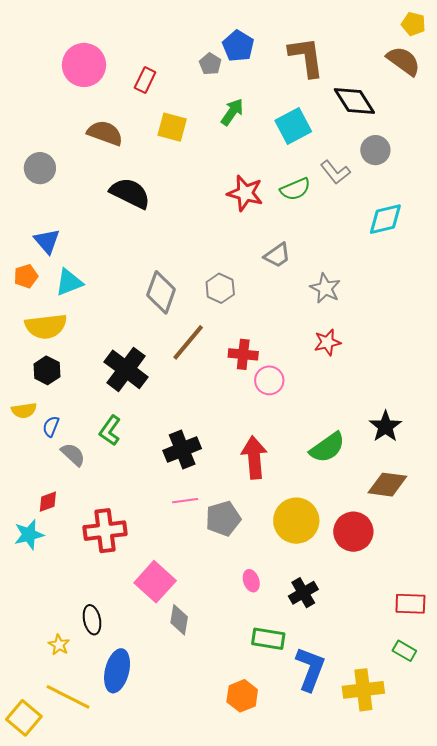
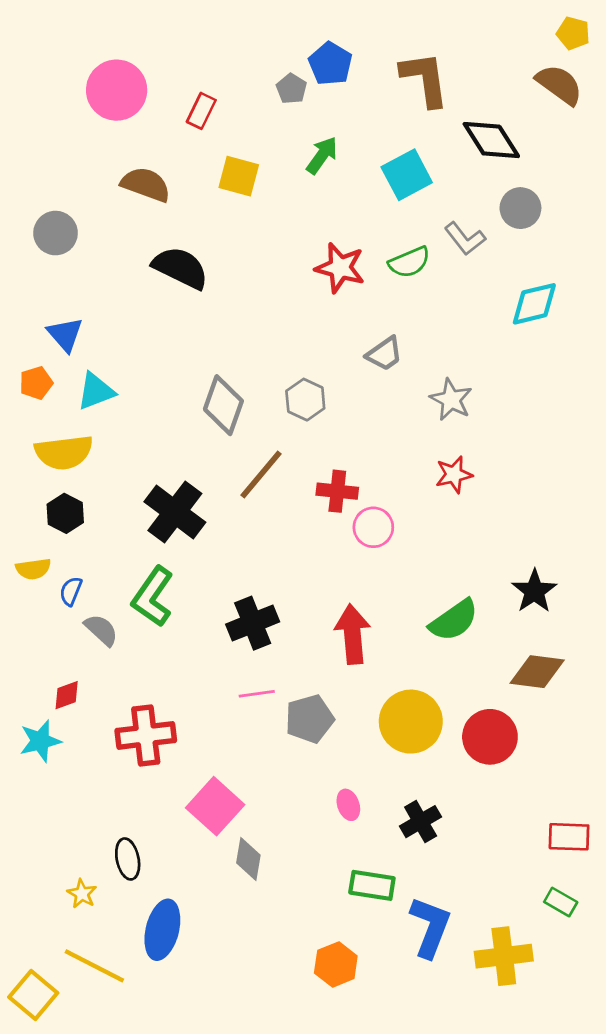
green L-shape: (110, 430) -> (153, 597), size x1.4

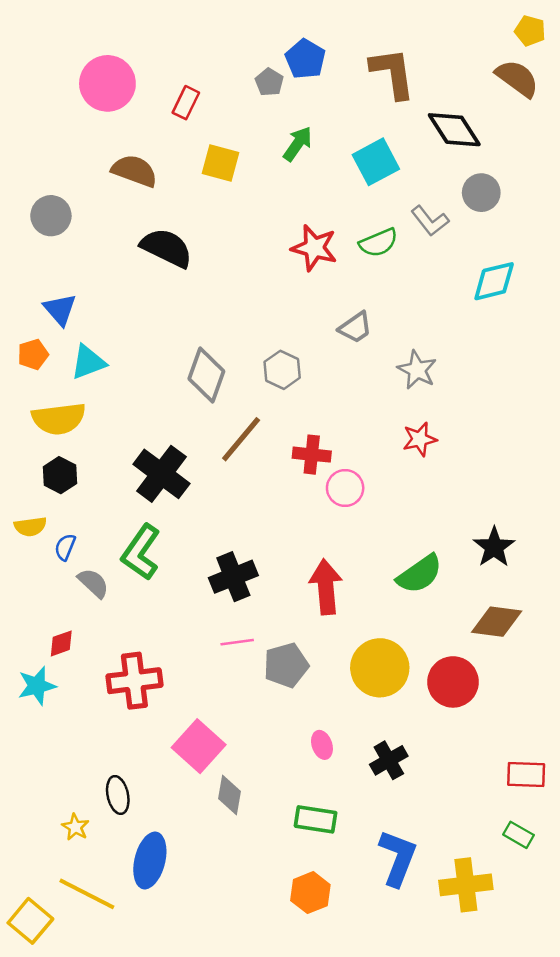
green rectangle: (372, 885) -> (316, 819), moved

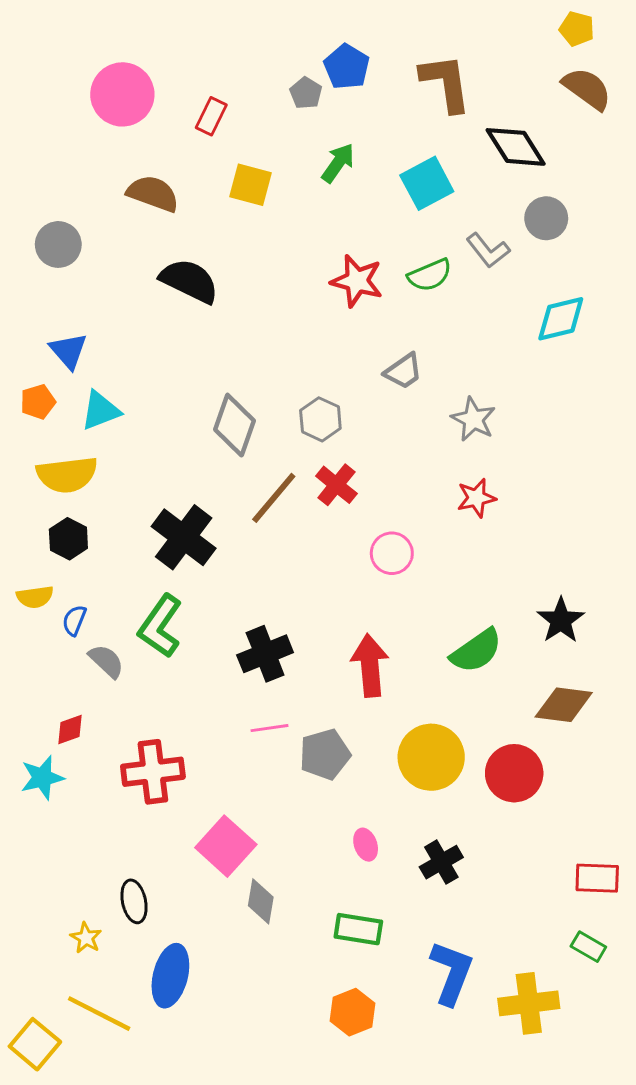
yellow pentagon: (530, 31) -> (577, 29), moved
red cross: (312, 455) -> (336, 485), moved, turned 33

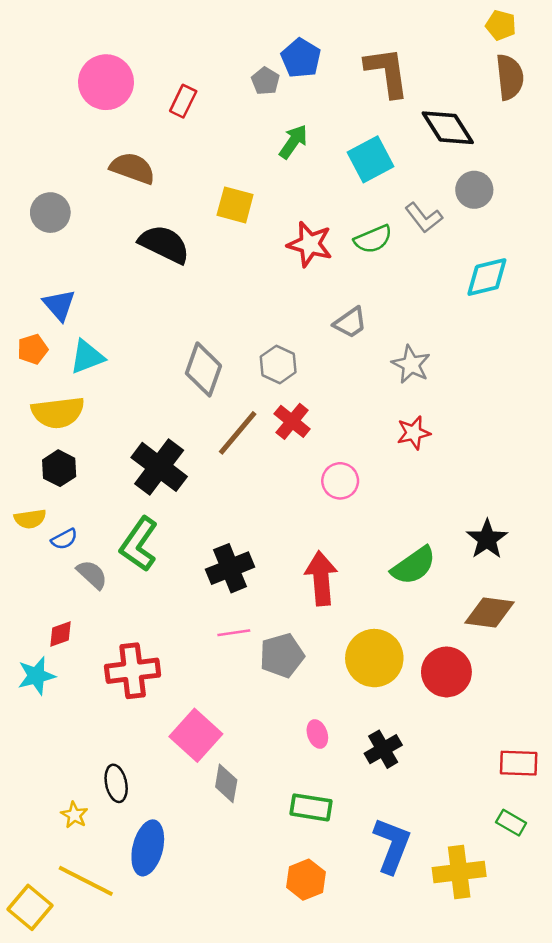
brown semicircle: (587, 89) -> (510, 77), turned 48
yellow square: (251, 185) -> (235, 205), moved
blue semicircle: (74, 620) -> (64, 539), turned -140

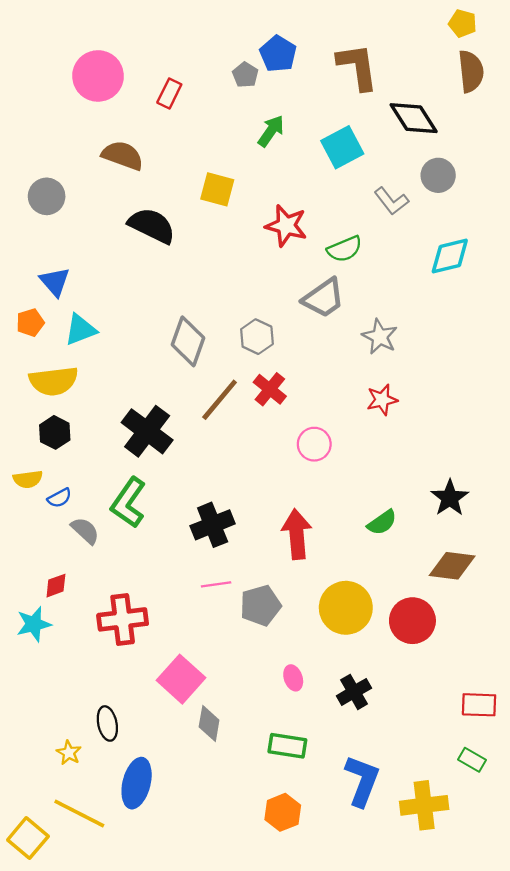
green semicircle: (373, 239) -> (345, 249), moved
gray trapezoid: (350, 323) -> (324, 298), size x1.4
green semicircle: (414, 566) -> (382, 522), size x0.7

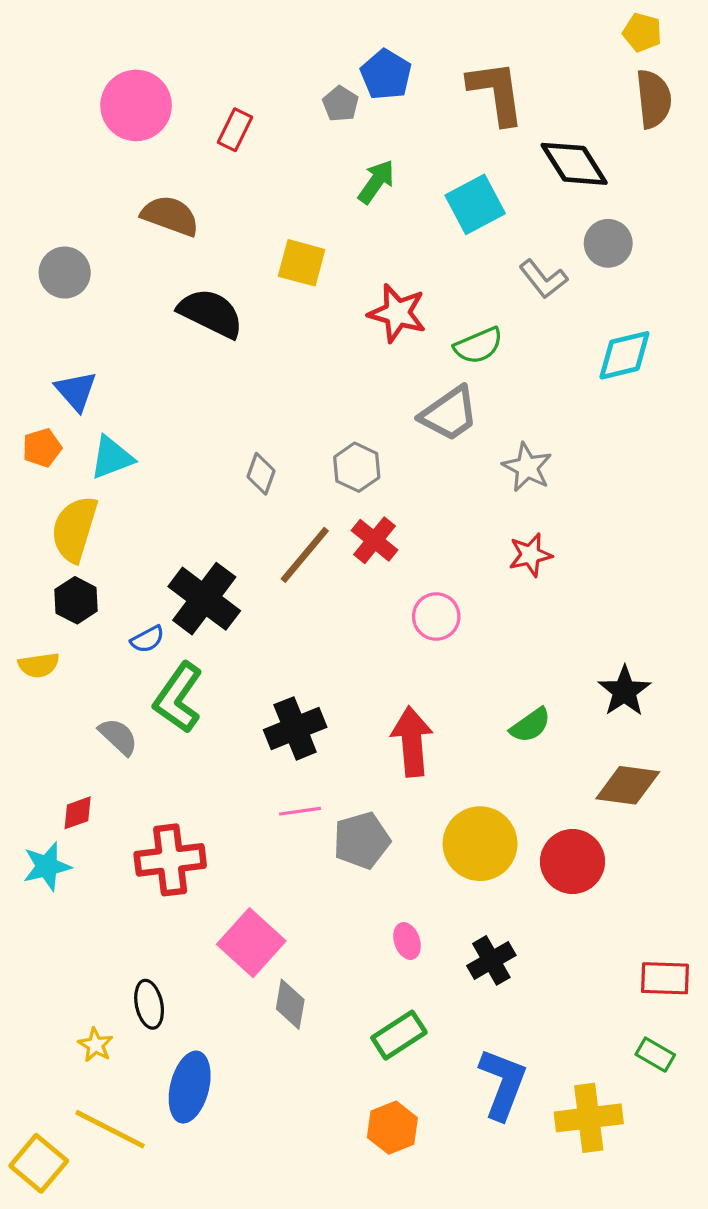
gray diamond: (188, 341) -> (261, 474), size x0.6
yellow semicircle: (54, 381) -> (74, 529), turned 114
blue semicircle: (59, 498) -> (147, 639), moved
green rectangle: (287, 746) -> (399, 1035), turned -42

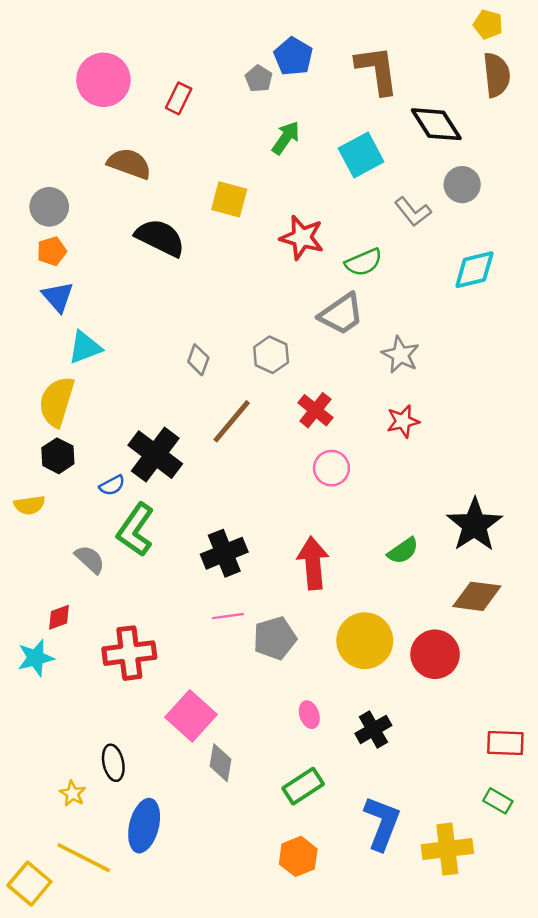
orange pentagon: (42, 448) -> (52, 251), moved
red cross: (375, 540) -> (315, 410), moved
black star: (624, 691) -> (474, 525), size x1.4

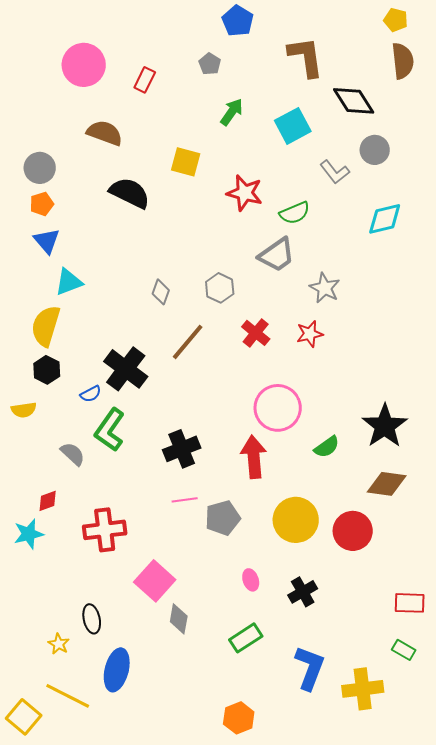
blue pentagon: (293, 56) -> (238, 21), moved
red star: (403, 421) -> (310, 334), moved
pink circle: (331, 468) -> (278, 408), moved, size x1.6
orange hexagon: (298, 856) -> (239, 718), moved

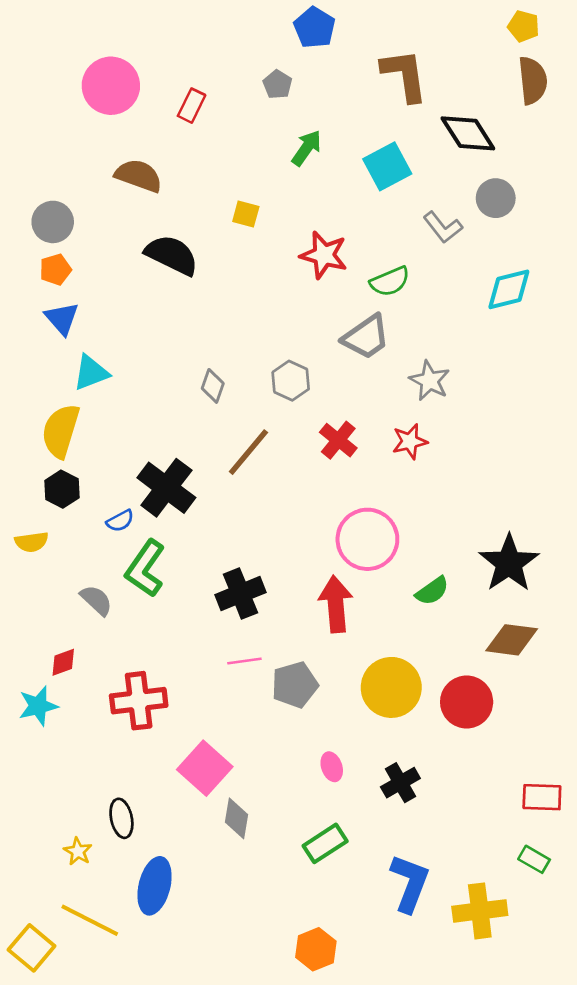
yellow square: (186, 162) -> (246, 214), size x0.7

